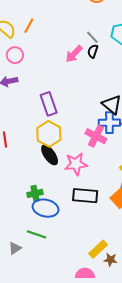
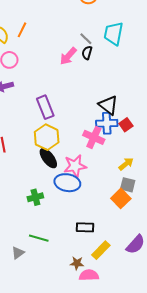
black rectangle: (85, 196) -> (85, 227), moved, size x0.7
blue ellipse: (46, 208) -> (67, 183), moved
brown star: (110, 260) -> (77, 263), moved

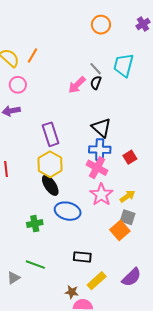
black triangle: (108, 105) -> (101, 128), moved
blue cross: (107, 123) -> (100, 150), moved
pink star: (75, 166) -> (101, 195), moved, turned -30

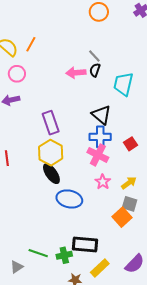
cyan trapezoid: (124, 65) -> (123, 84), moved
pink arrow: (77, 85) -> (76, 73), turned 42
pink star: (101, 195) -> (103, 182), size x0.7
green cross: (35, 224) -> (64, 255), moved
black rectangle: (82, 257) -> (85, 244), size x1.4

